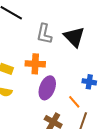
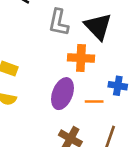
orange cross: (35, 64) -> (81, 58), moved
orange line: (74, 102) -> (94, 102), moved, turned -48

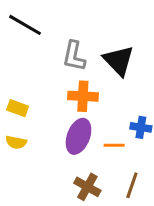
orange cross: (81, 58) -> (83, 96), moved

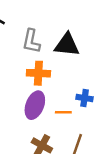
black triangle: (119, 61) -> (67, 45), turned -40

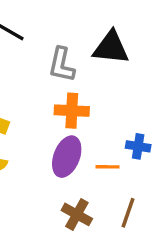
black triangle: (67, 45) -> (111, 48), moved

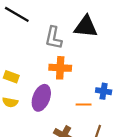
purple ellipse: (67, 157) -> (41, 98), moved

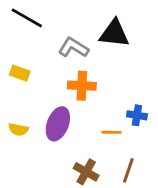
gray L-shape: (54, 38) -> (73, 48), turned 110
yellow rectangle: (11, 77) -> (20, 73), moved

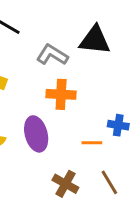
purple ellipse: (58, 124) -> (36, 134), turned -36
brown line: (128, 170) -> (109, 182), turned -50

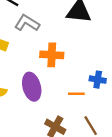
gray L-shape: (52, 55) -> (27, 23), moved

